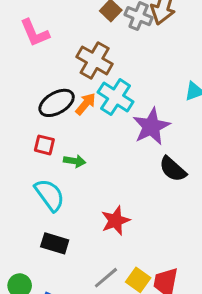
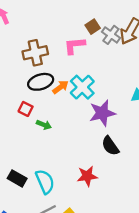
pink L-shape: (35, 33) -> (74, 46), moved, turned 95
brown cross: (95, 60) -> (35, 53), moved, turned 35
cyan semicircle: (50, 195) -> (45, 182), moved
red star: (115, 221) -> (87, 176), moved

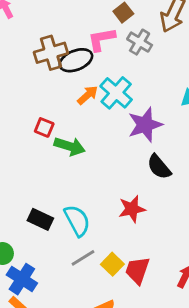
gray cross: (111, 35) -> (140, 42), moved
black ellipse: (41, 82) -> (76, 60), moved
green arrow: (44, 125) -> (70, 146), size x1.5

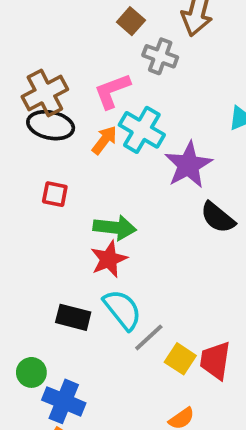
pink L-shape: (101, 39) -> (112, 91), moved
black ellipse: (76, 60) -> (51, 125), moved, turned 44
green arrow: (70, 146) -> (115, 228), moved
red star: (132, 209) -> (109, 259), moved
gray line: (83, 258) -> (149, 337), moved

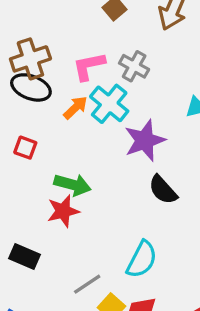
gray cross: (160, 56) -> (134, 66), moved
cyan semicircle: (122, 310) -> (142, 259), moved, turned 57

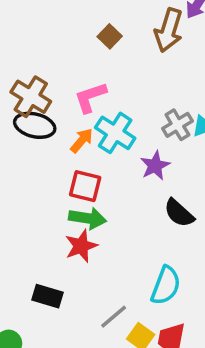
brown cross: (30, 59) -> (31, 97), turned -33
gray cross: (134, 66) -> (177, 125), moved, turned 36
purple star: (145, 140) -> (155, 166), size x0.7
red square: (25, 148) -> (85, 186), moved, size x1.4

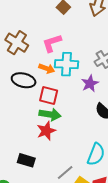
black ellipse: (35, 125) -> (24, 80), moved
cyan cross: (115, 133) -> (66, 64), turned -30
orange arrow: (82, 140) -> (47, 69), turned 70

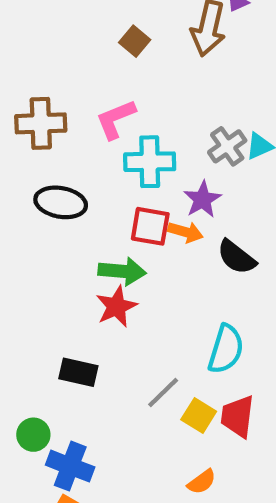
brown cross: (17, 43) -> (41, 123), turned -30
orange arrow: (47, 69) -> (186, 232), moved
red square: (49, 95) -> (150, 226), moved

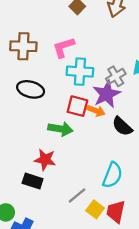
gray cross: (227, 146) -> (116, 76), moved
purple star: (202, 199) -> (107, 94), size x1.4
red star: (116, 307) -> (45, 160), moved, turned 30

